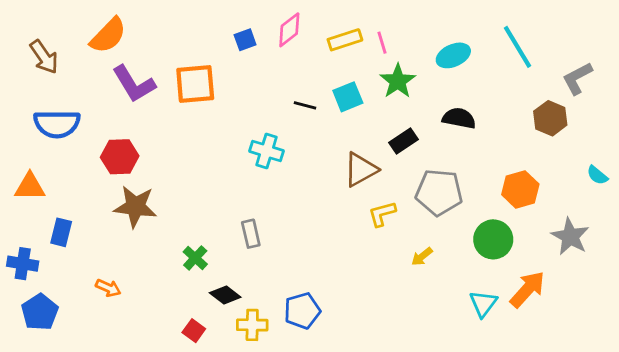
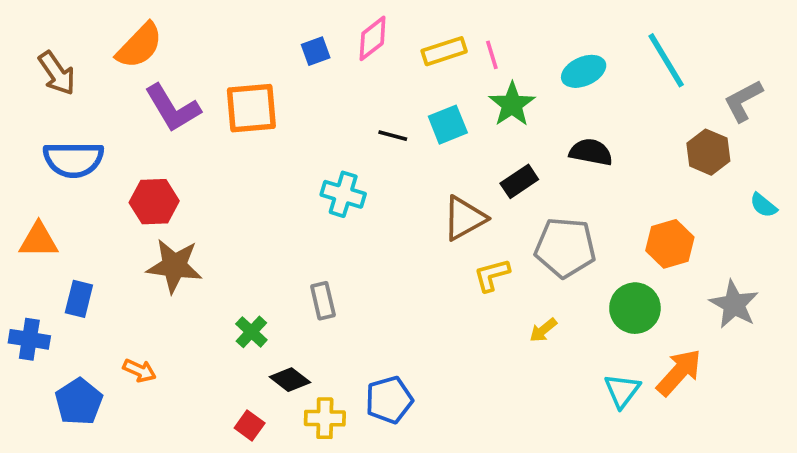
cyan semicircle: (597, 175) -> (763, 205), moved
blue pentagon: (40, 312) -> (79, 402), moved

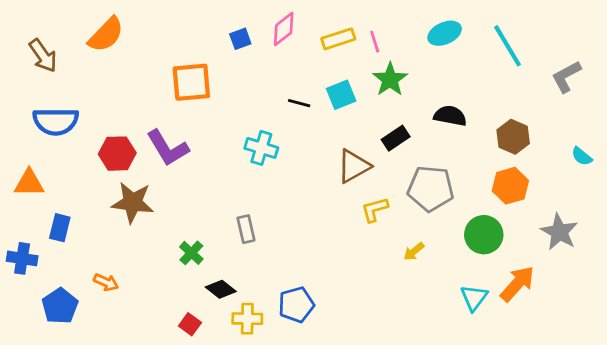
cyan ellipse: (584, 71) -> (445, 33), moved
purple L-shape: (172, 108) -> (168, 148), moved
brown hexagon: (708, 152) -> (513, 137), moved

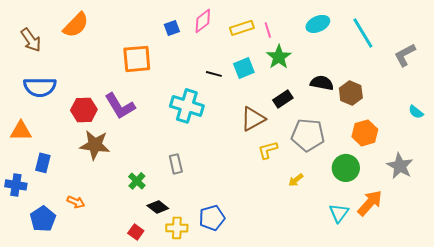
brown hexagon: (513, 137) -> (351, 93), moved
cyan cross: (261, 148) -> (187, 106), size x1.4

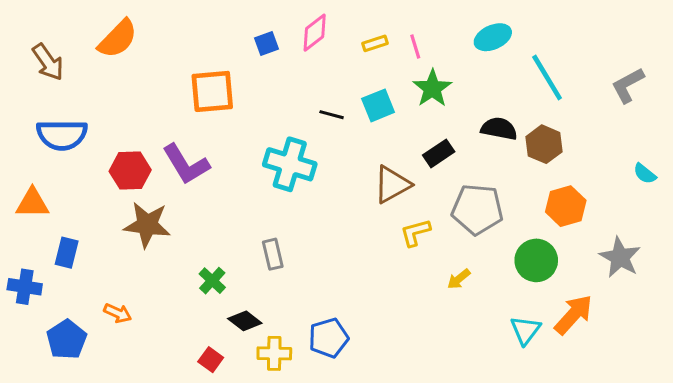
yellow rectangle: (242, 28) -> (375, 43), size x0.7
cyan line: (363, 33) -> (547, 78), moved

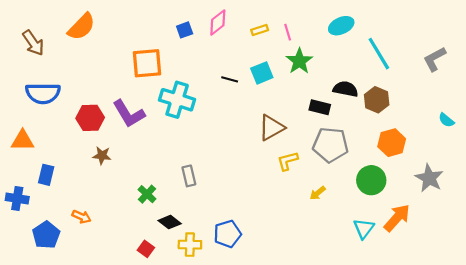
black rectangle: (439, 153) -> (320, 107), moved, turned 48
cyan cross: (290, 164) -> (177, 100), moved
brown star: (147, 225) -> (102, 156), size x0.6

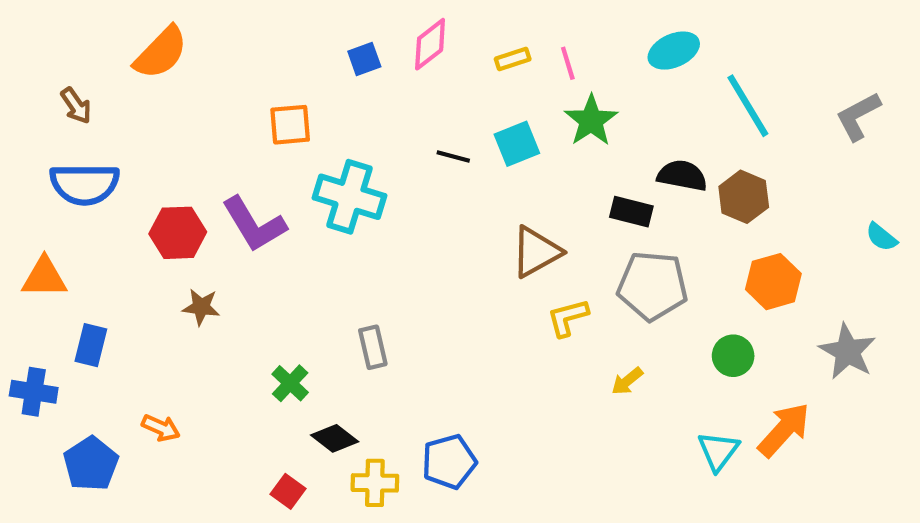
brown arrow: (33, 43) -> (76, 106), moved, size x0.7
orange square: (147, 63) -> (290, 125), size x0.7
green circle: (371, 180) -> (733, 356), size x0.7

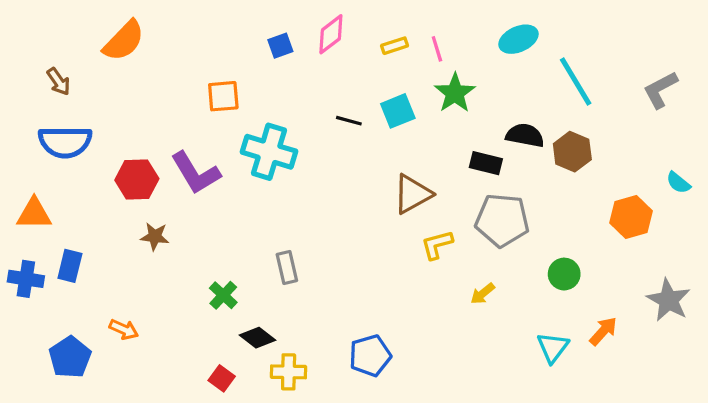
orange hexagon: (773, 282) -> (631, 217), moved
gray star: (848, 351) -> (669, 300), moved
blue cross: (34, 392) -> (26, 279), moved
orange arrow: (784, 430) -> (603, 331), size x0.7
blue pentagon: (449, 462) -> (370, 356), moved

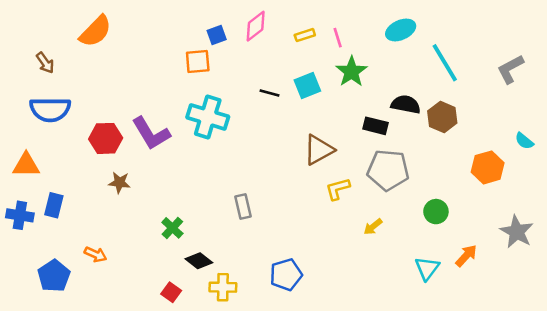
orange square: (223, 96) -> (198, 62), moved
gray rectangle: (287, 267) -> (243, 207), moved

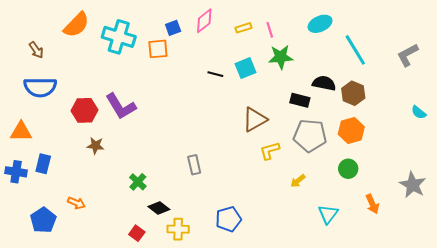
green star: (351, 72) -> (281, 57), turned 30
cyan cross: (208, 117) -> (119, 37), moved
orange hexagon: (488, 167) -> (351, 131), moved
orange arrow: (466, 256) -> (372, 204), turned 114
cyan triangle: (427, 268) -> (328, 214), moved

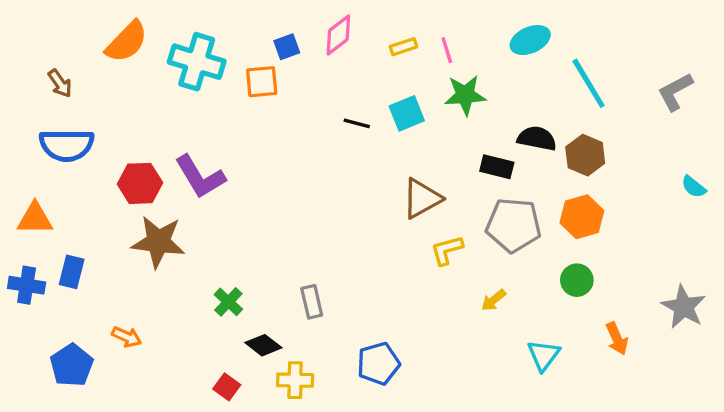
brown star: (96, 146) -> (158, 242), size x1.8
gray rectangle: (194, 165) -> (312, 302), moved

